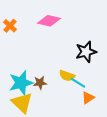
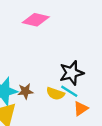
black star: (86, 52) -> (72, 73), moved
yellow semicircle: (67, 76) -> (55, 94), moved

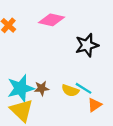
black star: (72, 73) -> (87, 45), moved

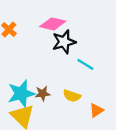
black star: (87, 45) -> (64, 42), moved
cyan line: (84, 88) -> (85, 64), moved

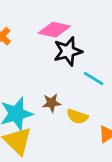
brown star: (43, 94) -> (52, 103), moved

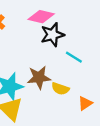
brown star: (52, 103) -> (39, 77), size x1.5

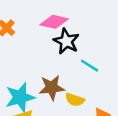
black star: (52, 35) -> (66, 41), turned -30

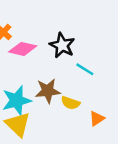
pink diamond: (54, 22) -> (23, 49), moved

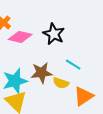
cyan line: (85, 69) -> (73, 65), moved
orange triangle: (97, 118) -> (83, 96), size x1.5

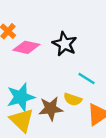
brown star: (42, 73) -> (51, 109), moved

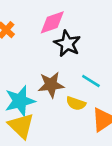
pink diamond: (26, 47) -> (52, 22), moved, turned -32
brown star: (51, 109) -> (51, 85), moved

